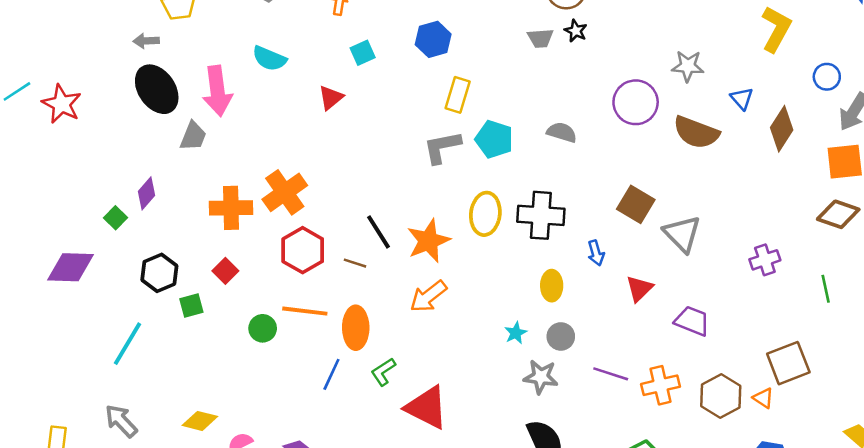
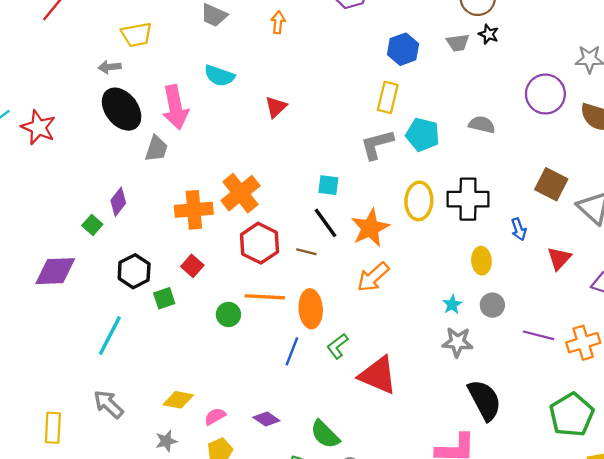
blue hexagon: (433, 39) -> (403, 49), moved
cyan square: (363, 53) -> (328, 185), moved, turned 35
gray star: (541, 377) -> (457, 342), moved

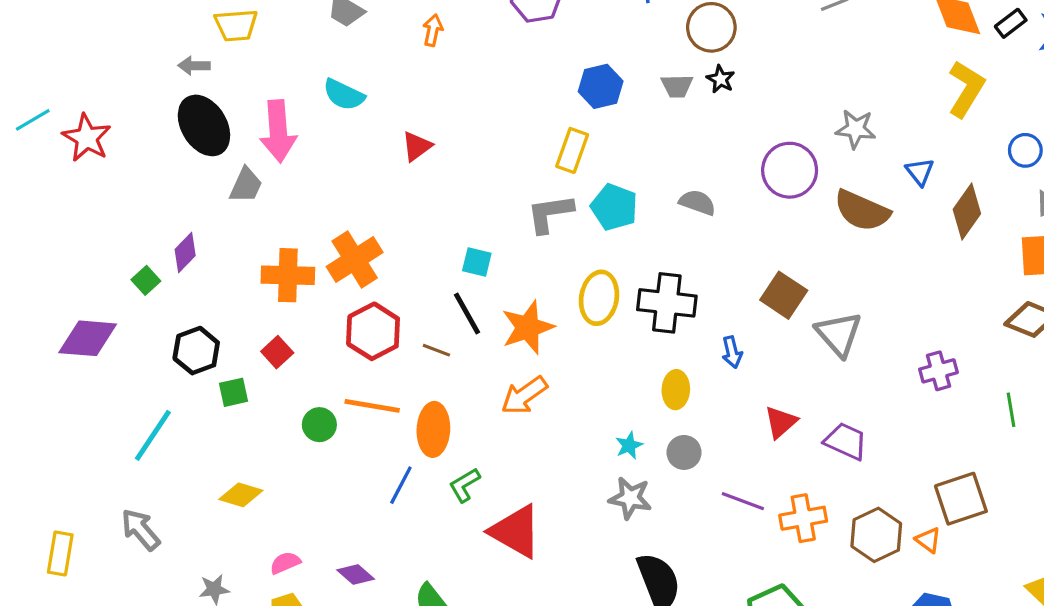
red triangle: (559, 258) -> (781, 422), moved
yellow diamond: (178, 400) -> (241, 495), moved

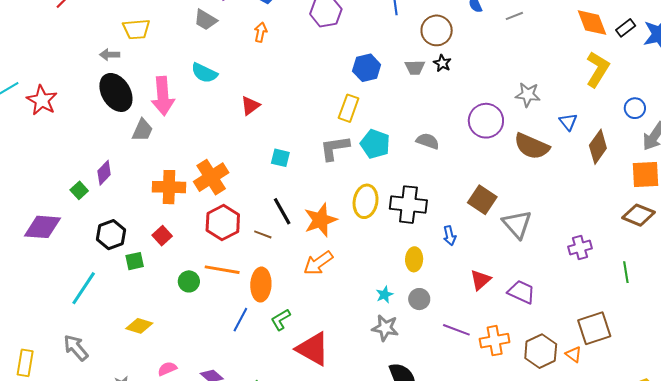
cyan square: (477, 262) -> (280, 158), moved

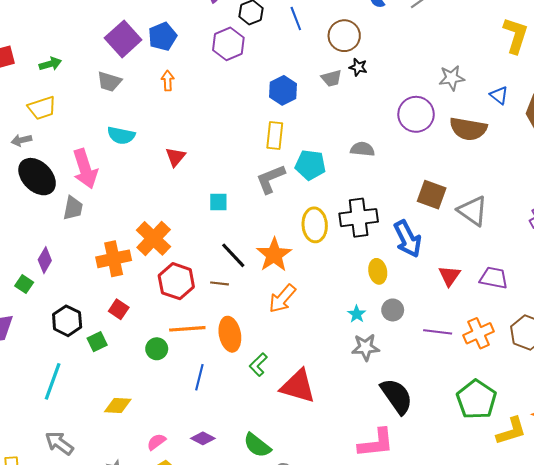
blue arrow: (450, 236) -> (408, 239), size x1.8
blue line: (240, 320) -> (199, 377), moved

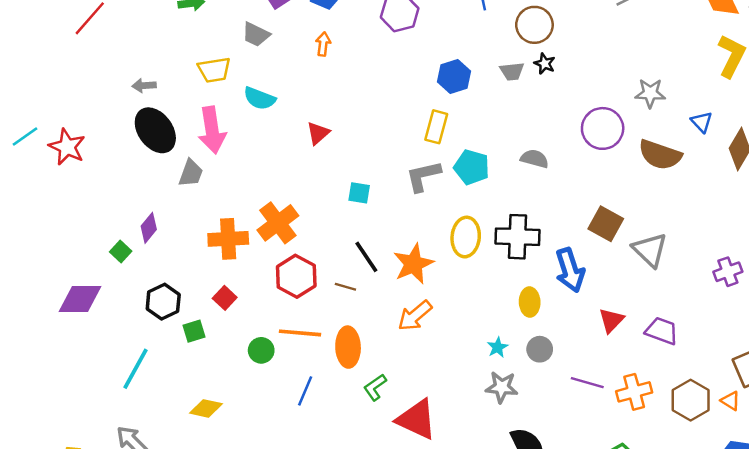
yellow trapezoid: (42, 108) -> (214, 70), moved

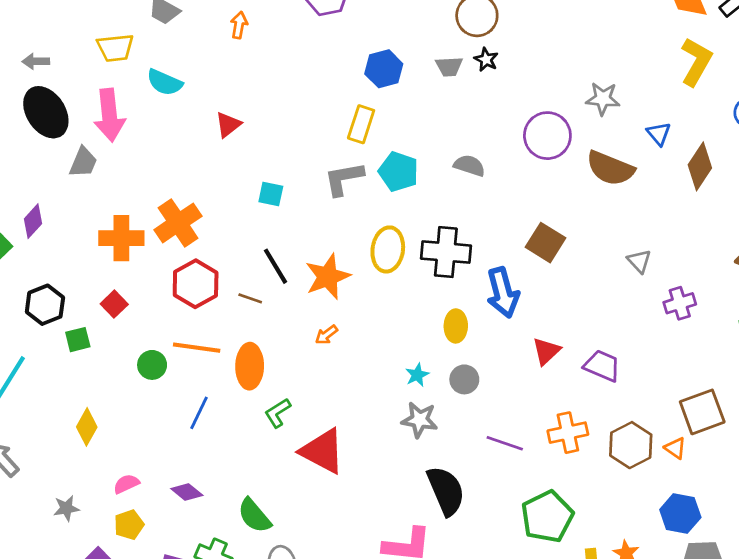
gray triangle: (650, 250) -> (639, 261), moved, size x0.6
orange arrow: (415, 316) -> (326, 335), size x0.6
purple line: (587, 383) -> (505, 443), moved
yellow diamond: (206, 408) -> (87, 427), turned -76

